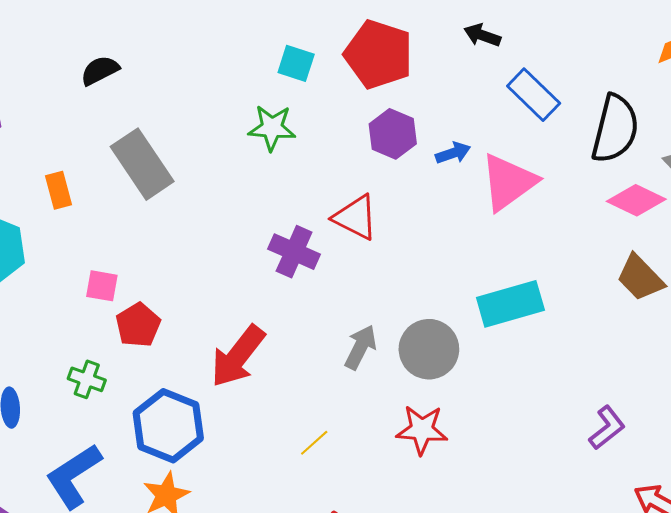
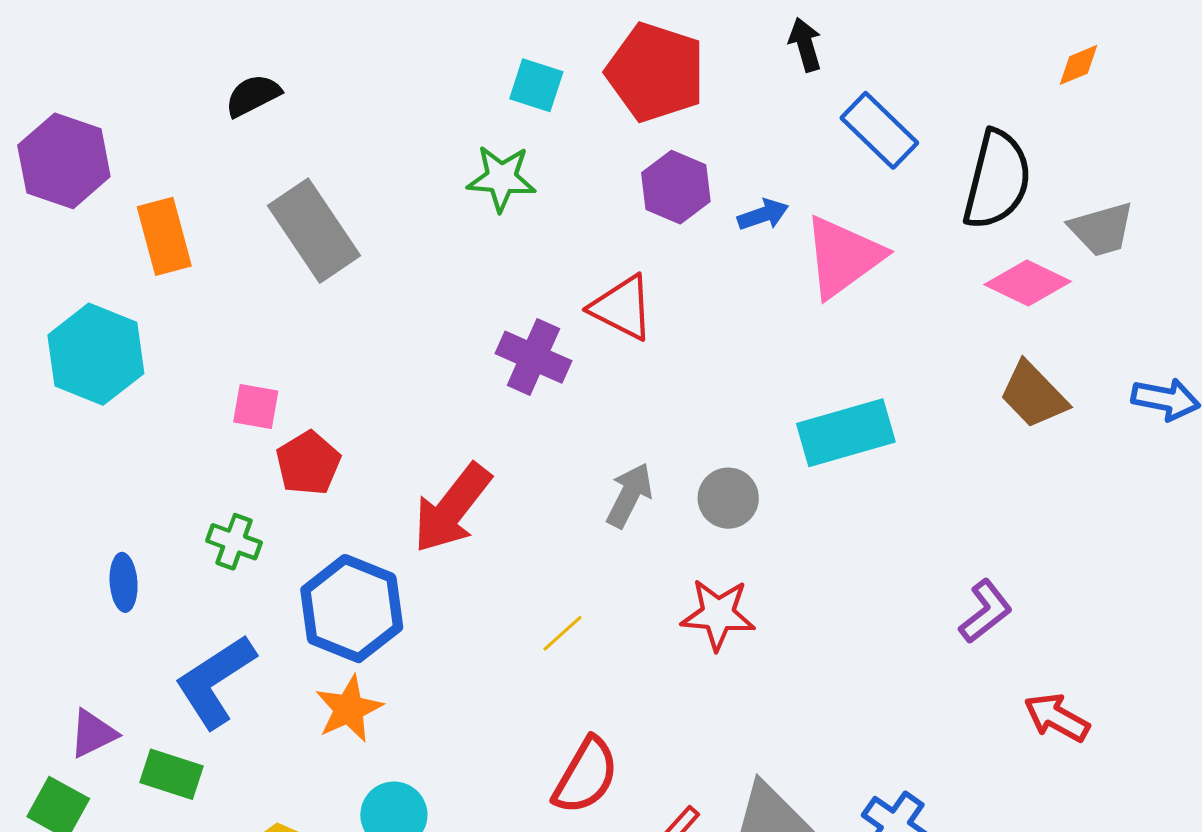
black arrow: (482, 35) -> (805, 45), turned 54
orange rectangle: (59, 190) -> (164, 236), moved, size x1.4
gray circle: (429, 349) -> (728, 498), size x0.7

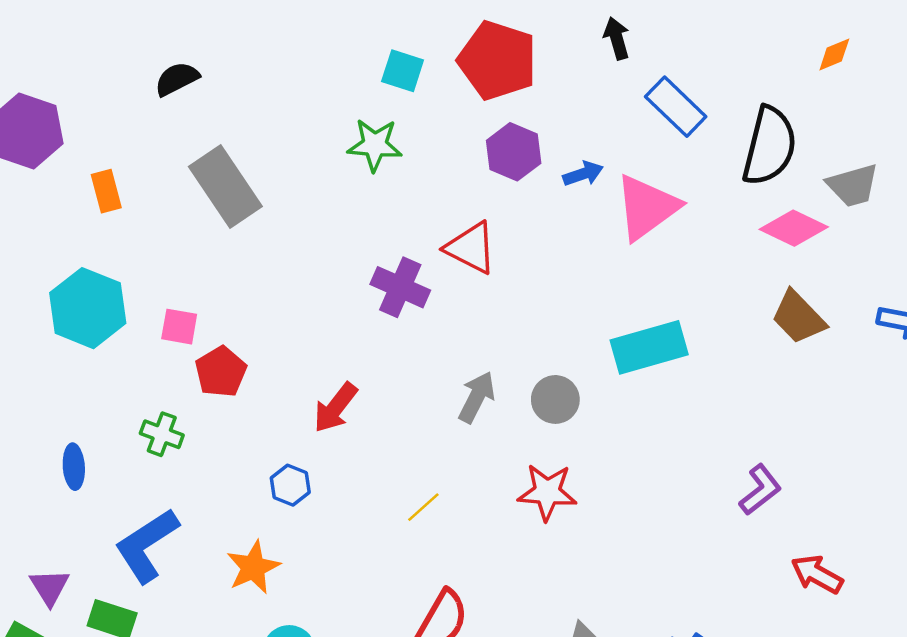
orange rectangle: (164, 236) -> (106, 191), size x0.7
cyan hexagon: (96, 354) -> (88, 308), moved
red arrow: (452, 508) -> (335, 408), size x0.7
blue hexagon: (352, 609) -> (290, 485), moved, size x0.5
purple triangle: (93, 734) -> (50, 587), turned -36

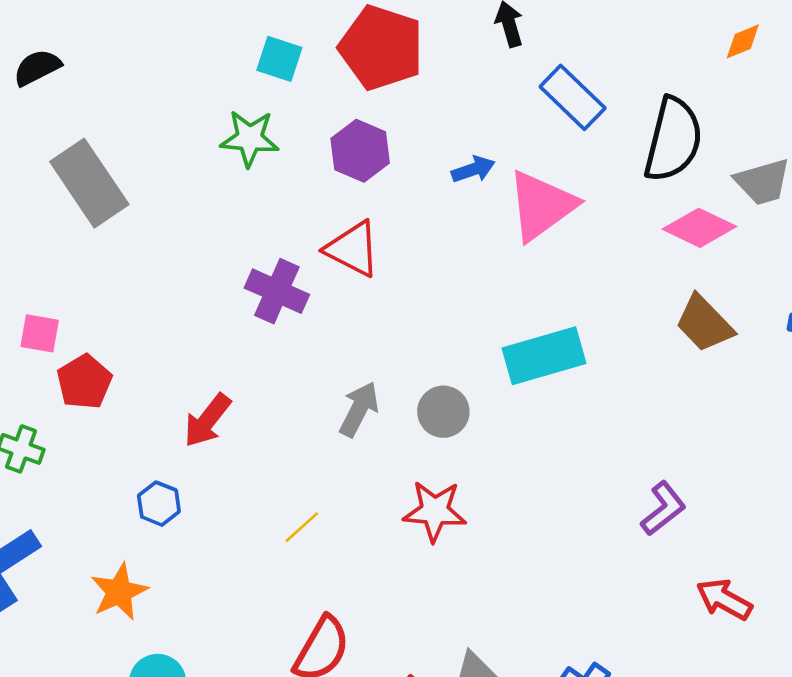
purple hexagon: (514, 152) -> (360, 151), moved

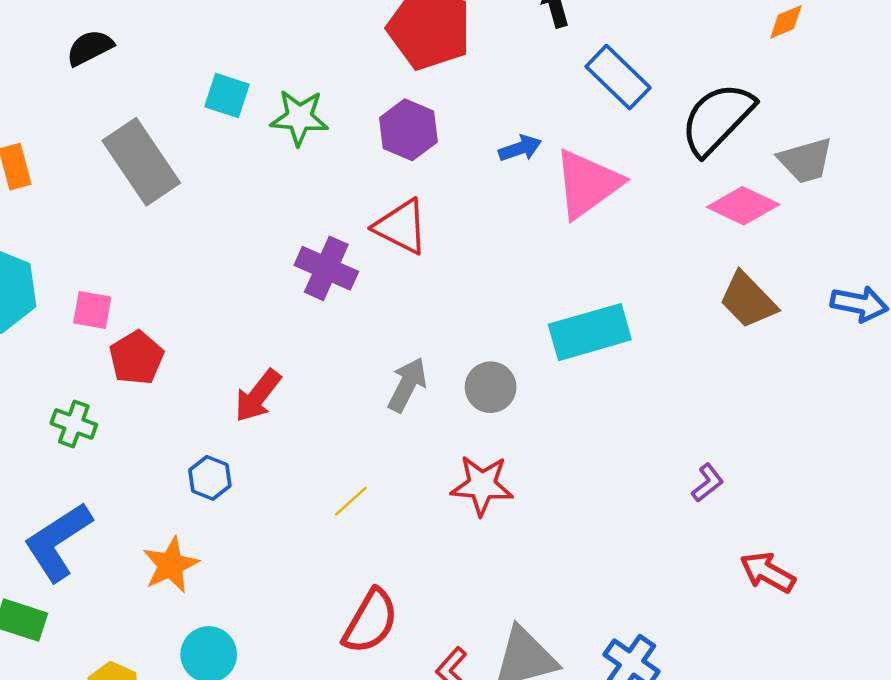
cyan square: (279, 59) -> (227, 95), moved
black semicircle: (673, 140) -> (717, 119), turned -150
purple L-shape: (663, 509) -> (708, 483), size x0.7

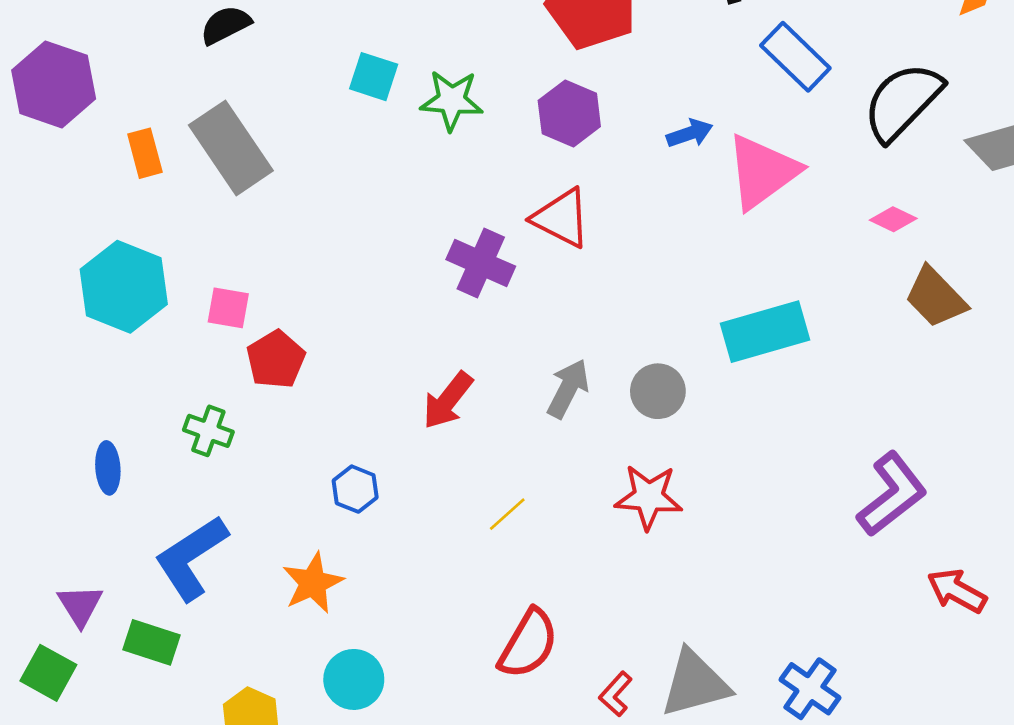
gray rectangle: (141, 162) -> (231, 148), moved
pink diamond: (743, 206) -> (893, 219), moved, size x0.6
red arrow: (258, 396) -> (448, 400), moved
purple L-shape: (708, 483) -> (892, 494), size x2.0

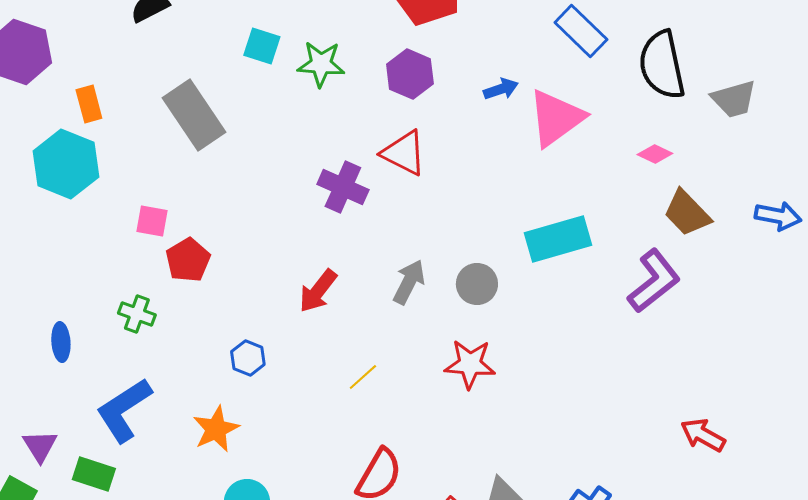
black semicircle: (903, 102) -> (662, 65), turned -56
gray rectangle: (231, 148) -> (194, 115), moved
cyan hexagon: (124, 287) -> (66, 164), moved
purple L-shape: (892, 494) -> (654, 281), moved

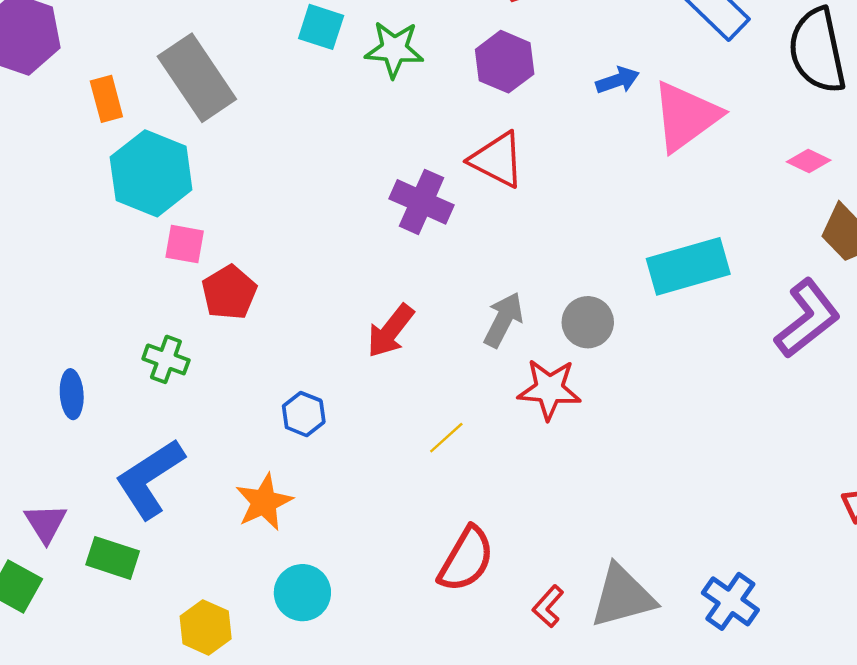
gray rectangle: (194, 115) -> (197, 78), moved
cyan hexagon: (66, 164) -> (151, 173), moved
red star: (470, 364) -> (549, 389), moved

